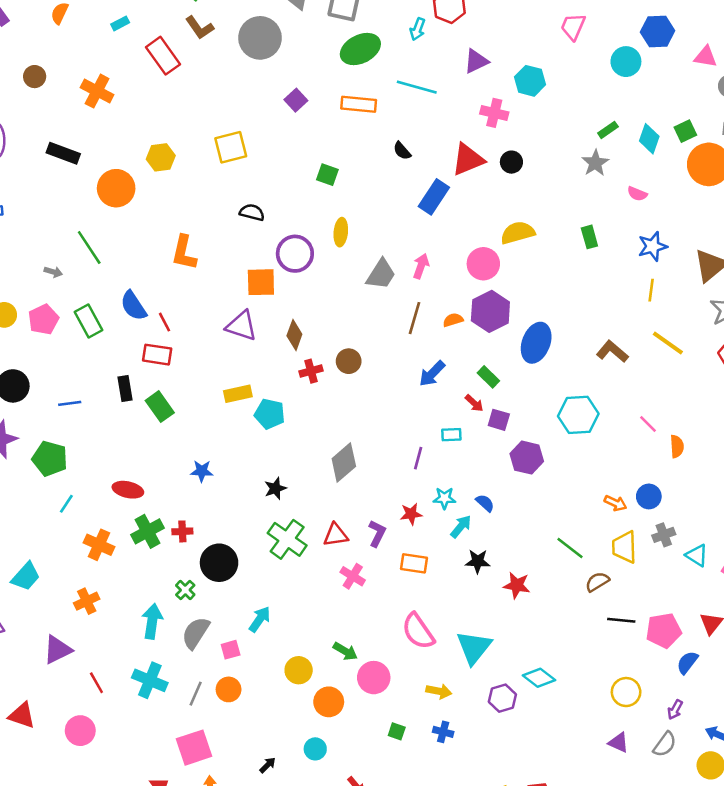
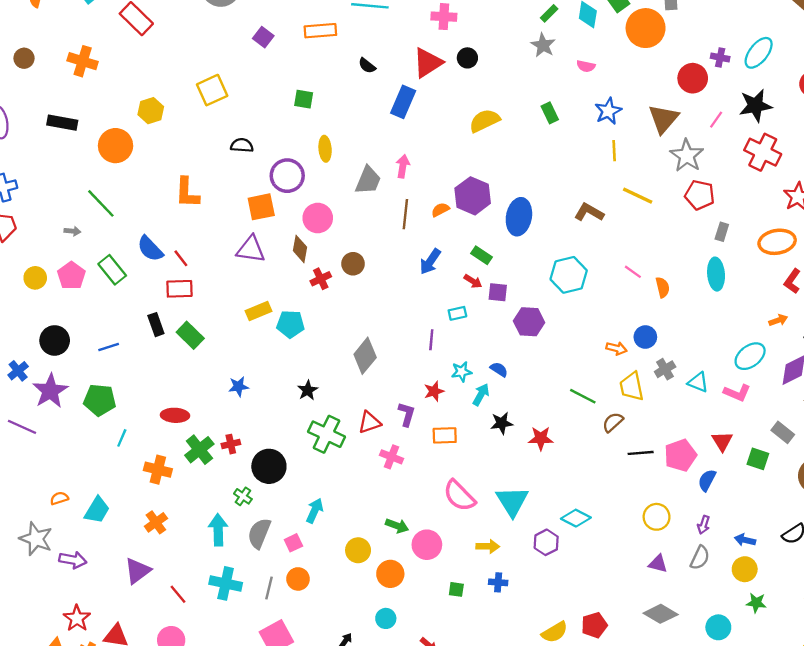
pink circle: (483, 264) -> (318, 218), moved

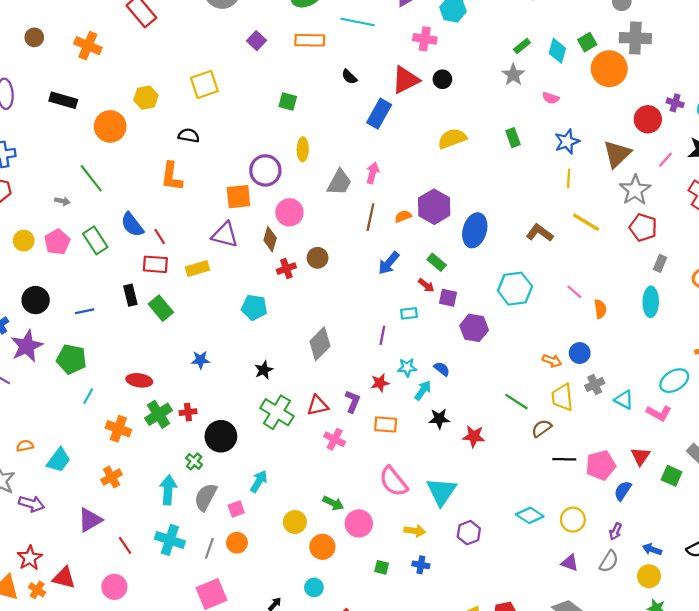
black semicircle: (242, 145) -> (189, 135), moved
yellow rectangle: (258, 311) -> (197, 269), moved
cyan diamond: (576, 518) -> (530, 515), moved

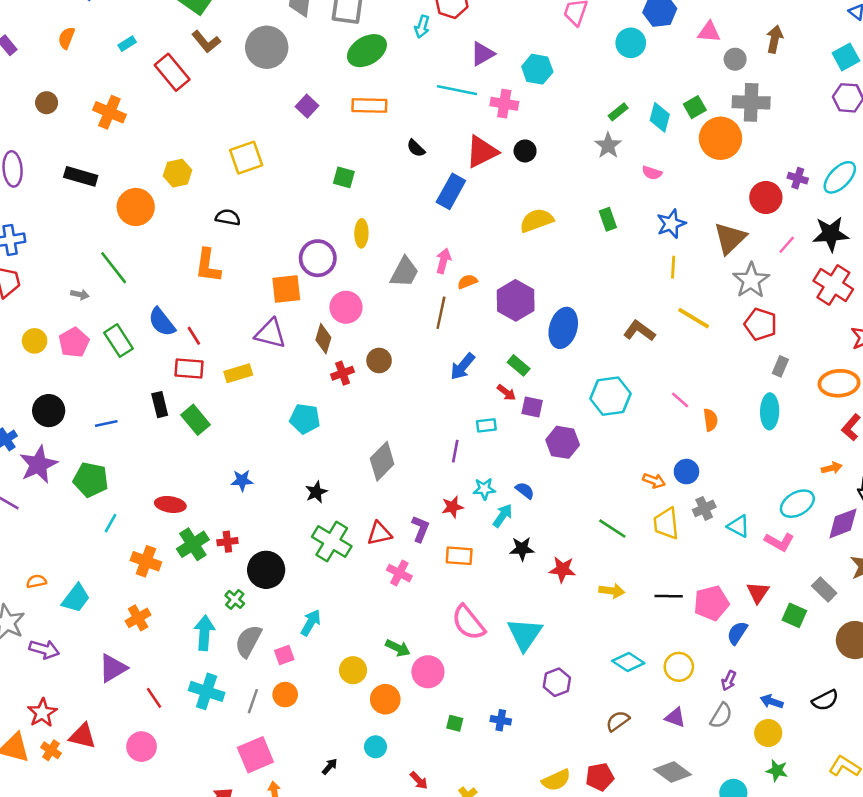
cyan line: (358, 22) -> (457, 90), moved
orange semicircle: (403, 216) -> (467, 282), moved
brown semicircle: (542, 428) -> (618, 721), moved
yellow arrow: (415, 531) -> (612, 591), moved

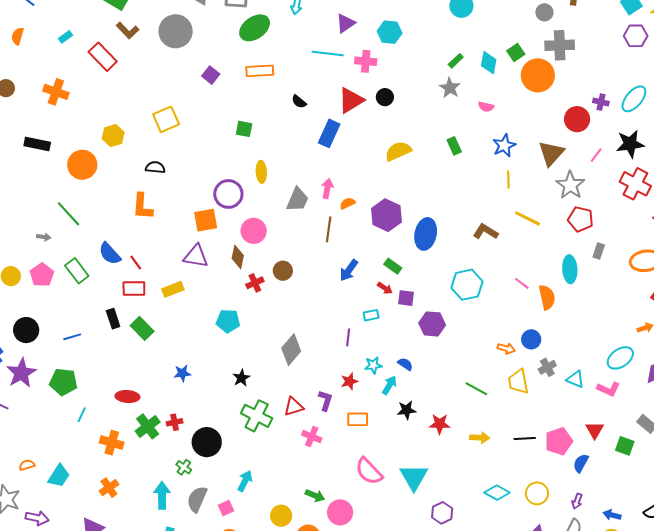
cyan ellipse: (770, 411) -> (570, 269), moved
orange semicircle: (711, 420) -> (547, 297), size x1.4

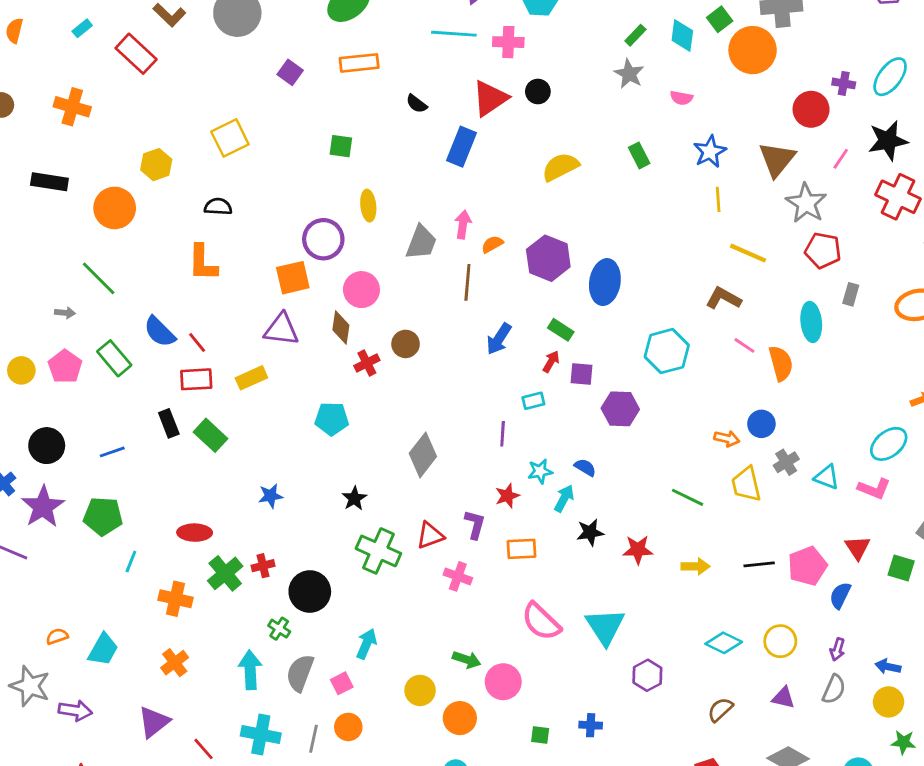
brown L-shape: (486, 232) -> (723, 298), moved
red arrow: (385, 288) -> (551, 362), turned -91

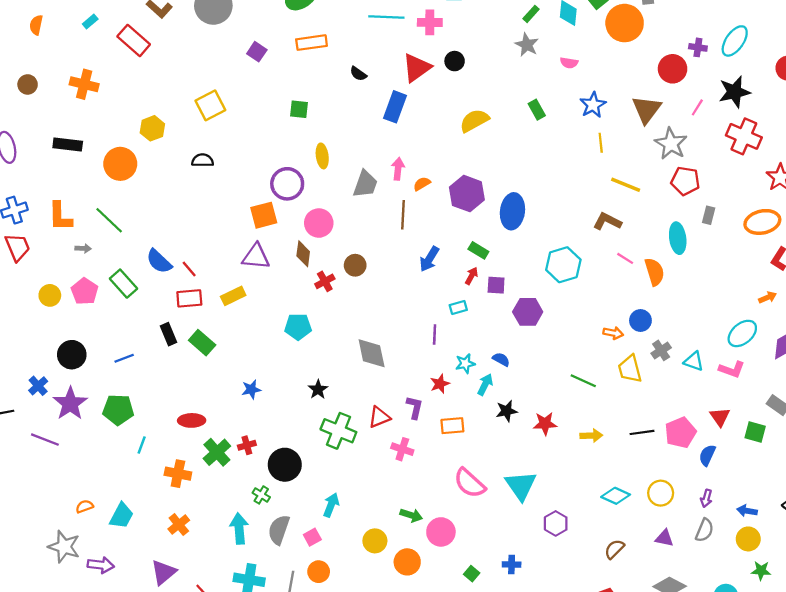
orange L-shape: (203, 263) -> (60, 216), moved
gray diamond: (423, 455) -> (372, 353), turned -48
green square: (540, 735) -> (472, 574), turned 35

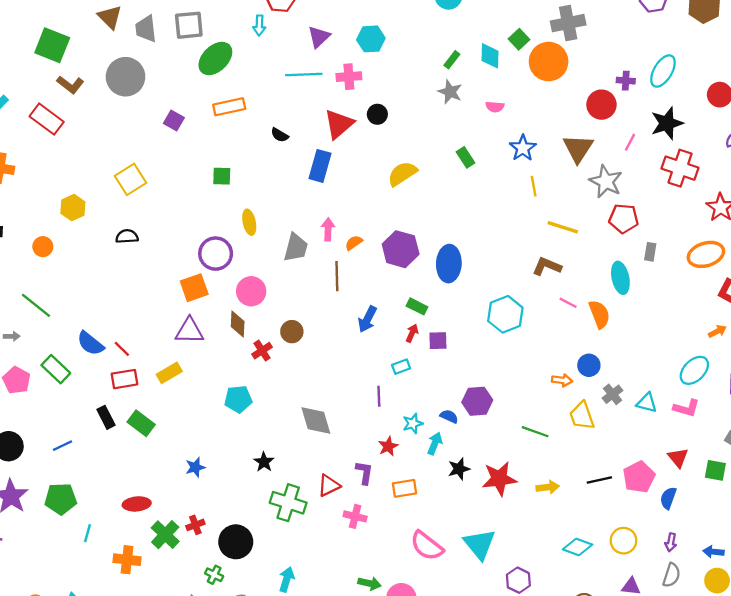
orange circle: (120, 164) -> (43, 247), size x0.6
purple hexagon: (528, 312) -> (477, 401), moved
red star: (545, 424) -> (499, 479), size x1.4

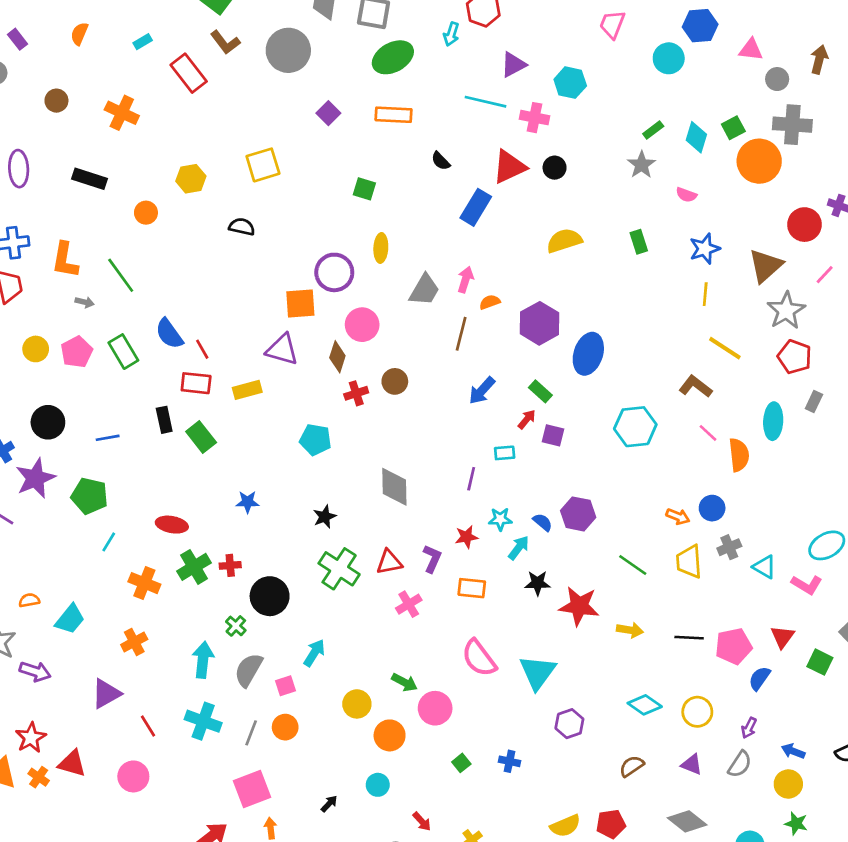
pink cross: (355, 516) -> (409, 604), turned 30

